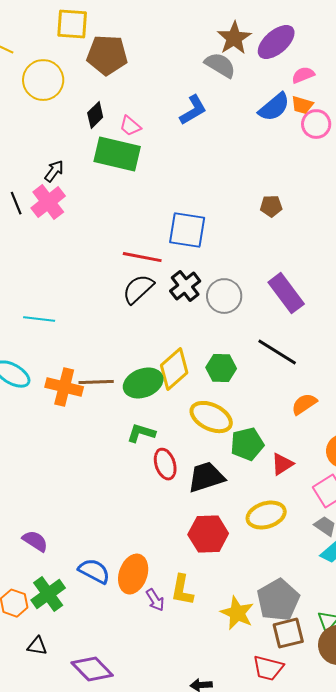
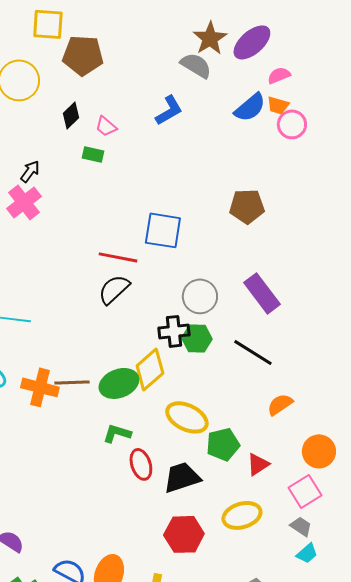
green rectangle: (117, 154) -> (93, 154), size x0.5
brown pentagon: (271, 206) -> (247, 206), size x1.6
black cross: (185, 286) -> (174, 331), moved, turned 32
green hexagon: (221, 368) -> (197, 338), moved

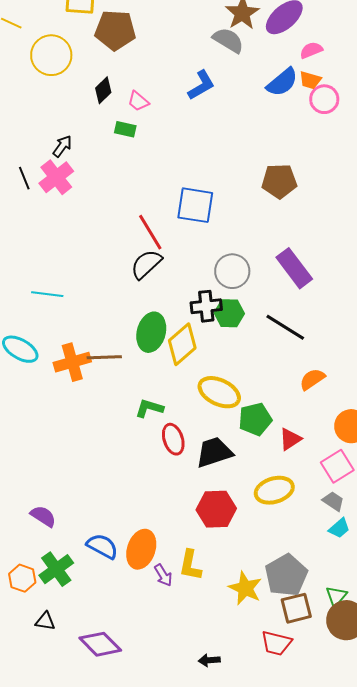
red line: (118, 257) -> (150, 232), turned 48
green ellipse: (119, 383) -> (151, 332), moved, turned -54
orange cross: (40, 387) -> (72, 362), turned -30

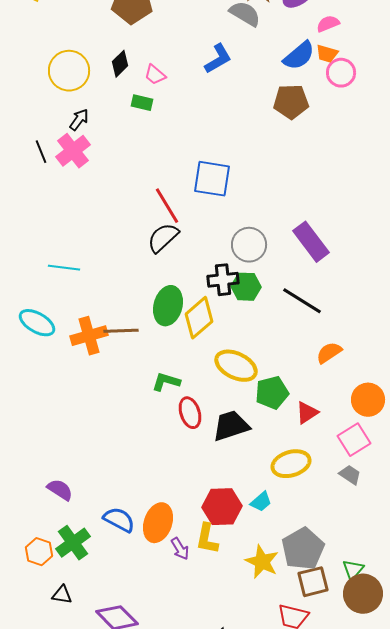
yellow circle: (51, 55) -> (69, 71), moved
brown pentagon: (279, 181) -> (291, 102), moved
red hexagon: (216, 509) -> (222, 507), moved
cyan trapezoid: (339, 528) -> (261, 502), moved

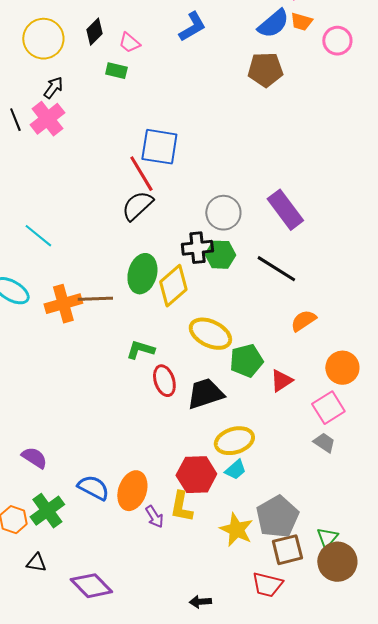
pink circle: (341, 73) -> (337, 41), moved
blue square: (212, 179) -> (159, 147), moved
cyan line: (64, 268) -> (38, 236), turned 32
yellow ellipse: (291, 464) -> (234, 441), moved

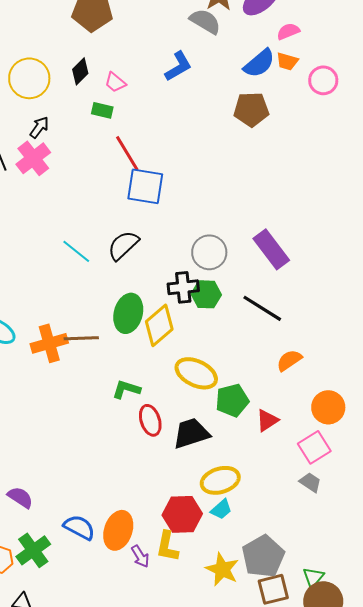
red line: (141, 174) -> (127, 153), moved
cyan line: (38, 236) -> (76, 251), moved

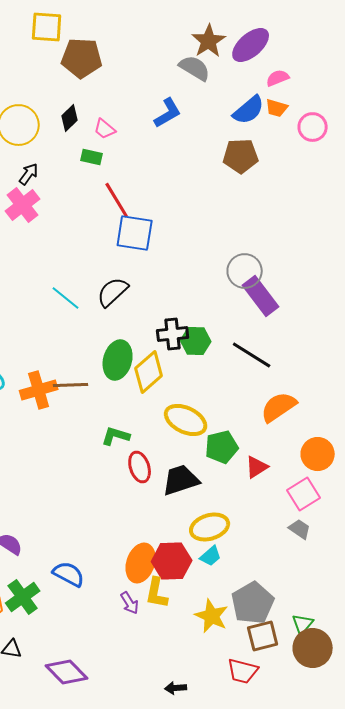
gray circle: (209, 252) -> (245, 271), moved
orange semicircle: (289, 360) -> (279, 407), size x1.4
orange ellipse: (118, 530) -> (141, 563), moved

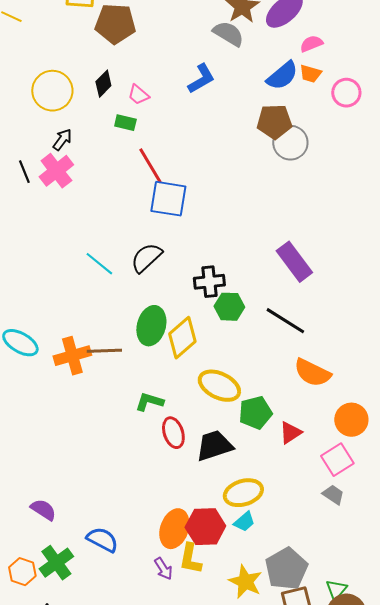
gray circle: (245, 271) -> (290, 143), moved
black cross: (173, 334) -> (209, 282), moved
orange semicircle: (279, 407) -> (312, 373), turned -120

